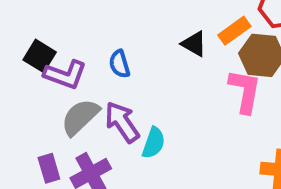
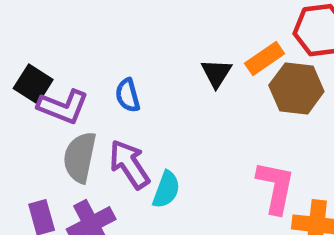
black triangle: (194, 44) -> (216, 73), turned 32
pink L-shape: (245, 91) -> (276, 187), moved
gray semicircle: (80, 117) -> (80, 157), turned -36

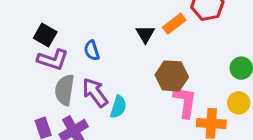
black square: (33, 84) -> (45, 35), moved
brown hexagon: (296, 88) -> (172, 76), moved

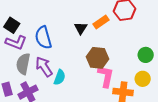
blue semicircle: (92, 51) -> (43, 38), size x1.6

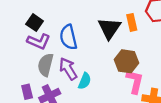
orange rectangle: (101, 22) -> (132, 22), turned -70
black triangle: (81, 28) -> (109, 28), size x1.6

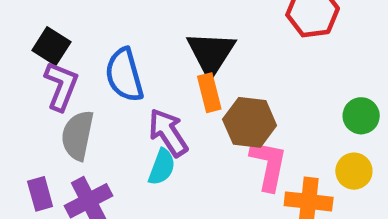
orange rectangle: (132, 22) -> (209, 93), moved
purple L-shape: (39, 41) -> (61, 86), turned -90
purple arrow: (68, 69) -> (168, 133), moved

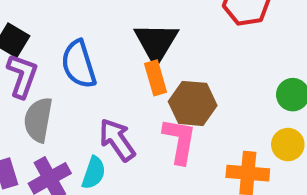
purple arrow: (168, 133) -> (117, 140), moved
pink L-shape: (269, 165) -> (180, 141), moved
cyan semicircle: (162, 167) -> (94, 173), moved

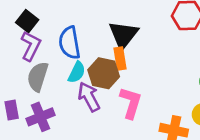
brown hexagon: (193, 103) -> (104, 73), moved
cyan semicircle: (94, 173) -> (77, 72), moved

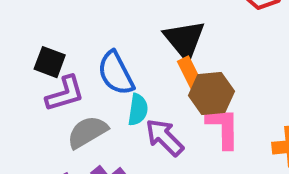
purple L-shape: (31, 46) -> (65, 94), turned 64
brown hexagon: (104, 73) -> (211, 93), moved
gray semicircle: (38, 77) -> (87, 132), turned 60

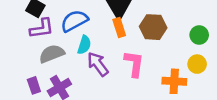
blue semicircle: (116, 73) -> (74, 21), turned 80
brown hexagon: (211, 93) -> (153, 27), moved

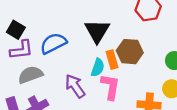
orange rectangle: (119, 28) -> (112, 60), moved
cyan semicircle: (84, 45) -> (98, 68), moved

